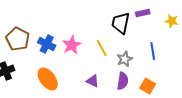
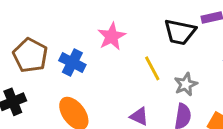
black trapezoid: (121, 23) -> (180, 32), turned -90
pink star: (72, 45) -> (112, 36), moved

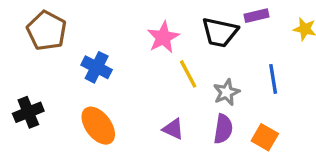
pink star: (112, 36) -> (163, 37), moved
brown pentagon: (30, 55) -> (47, 31), moved

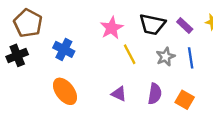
purple rectangle: (256, 16) -> (185, 26), moved, turned 56
gray star: (226, 92) -> (166, 57), moved
black cross: (28, 112) -> (17, 55), moved

